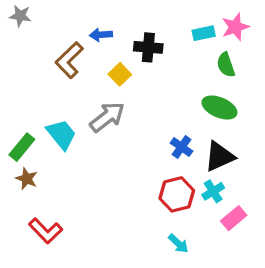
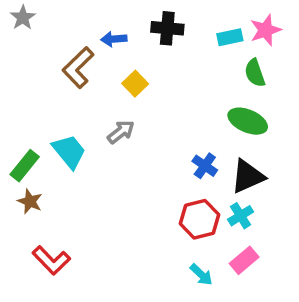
gray star: (20, 16) -> (23, 18), turned 30
black cross: (148, 47) -> (167, 28), moved
gray arrow: (107, 117) -> (121, 132), size x0.7
pink rectangle: (234, 218) -> (244, 260), moved

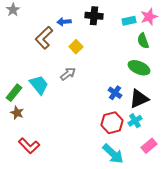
pink rectangle: (244, 260) -> (149, 146), moved
cyan arrow: (201, 275) -> (113, 154), size x1.6

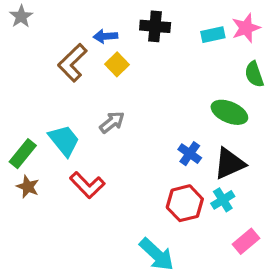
green semicircle: (143, 41) -> (254, 74), moved
yellow square: (76, 47) -> (117, 64), moved
red L-shape: (29, 146) -> (87, 185), moved
cyan arrow: (113, 154) -> (157, 254), moved

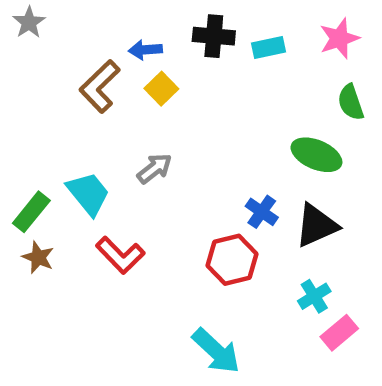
cyan rectangle: (213, 35) -> (269, 48), moved
cyan cross: (223, 200) -> (314, 296), moved
red hexagon: (185, 203) -> (232, 260), moved

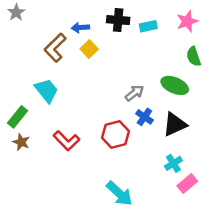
gray arrow: (154, 168) -> (134, 93), moved
cyan trapezoid: (88, 194) -> (46, 90), moved
red hexagon: (232, 260) -> (116, 134), moved

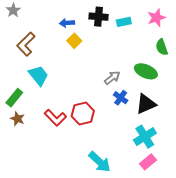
brown L-shape: (55, 48) -> (26, 44), moved
red hexagon: (116, 134) -> (83, 113), moved
cyan cross: (173, 163) -> (145, 137), size x1.5
pink rectangle: (187, 184) -> (148, 162), moved

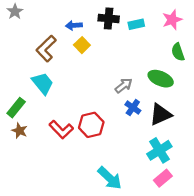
brown L-shape: (26, 44) -> (46, 49), moved

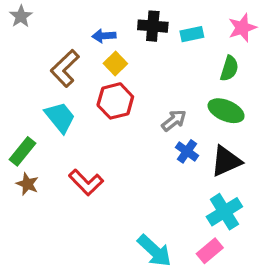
green semicircle: (178, 52) -> (229, 68), moved, turned -144
red hexagon: (91, 125) -> (115, 101), moved
pink rectangle: (163, 178) -> (210, 251), moved

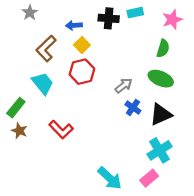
gray star: (21, 16) -> (30, 13), moved
cyan rectangle: (192, 34) -> (135, 13), moved

